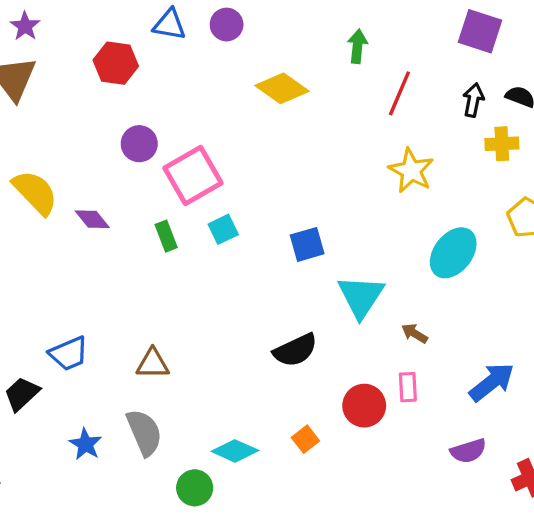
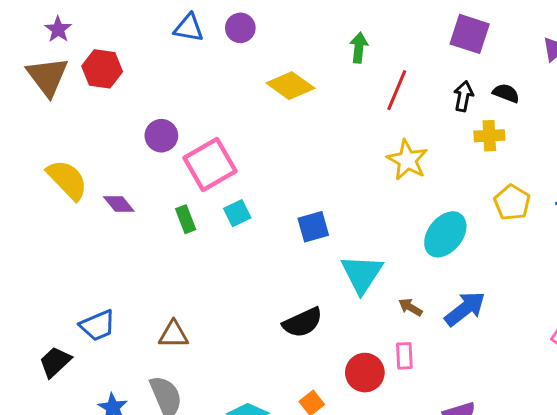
red hexagon: (116, 63) -> (102, 69), moved
blue arrow: (492, 382) -> (465, 309), moved

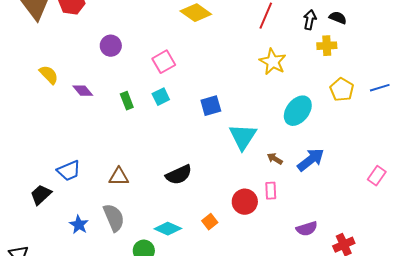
pink square: (210, 165) -> (164, 62), moved, size x0.7
yellow semicircle: (67, 180) -> (49, 75), size x0.7
black semicircle: (303, 322) -> (179, 175), moved

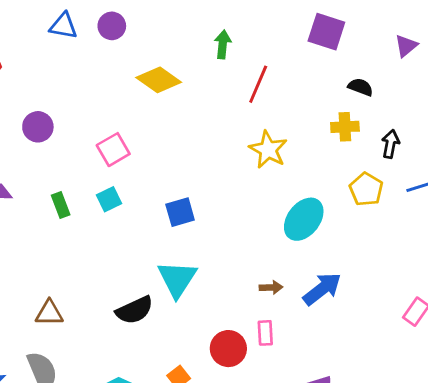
black arrow: (310, 20) -> (390, 144), moved
cyan triangle: (243, 137) -> (177, 279), moved
brown arrow: (275, 159) -> (271, 287), turned 147

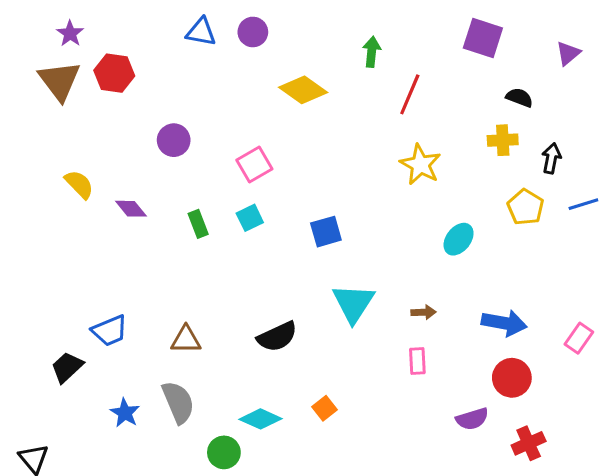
cyan ellipse: (304, 219) -> (459, 239), size x0.7
cyan triangle: (177, 279) -> (353, 303), moved
blue arrow: (322, 289) -> (504, 323), moved, turned 48
red circle: (228, 349) -> (512, 378), moved

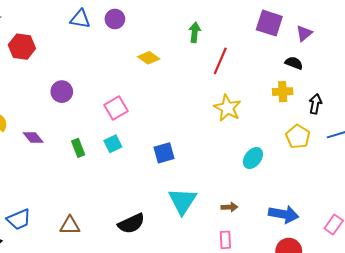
purple triangle: (568, 53) -> (304, 33), moved
yellow diamond: (303, 90) -> (149, 58), size x0.7

